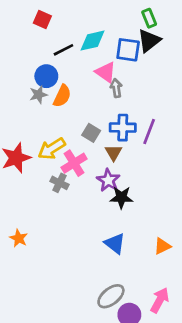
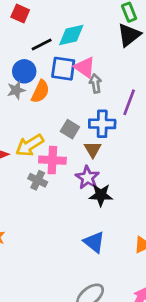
blue square: (128, 50) -> (63, 69), moved
purple line: (149, 132) -> (129, 102), moved
pink cross: (74, 163) -> (52, 160), turned 35

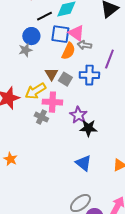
gray arrow: (95, 83) -> (84, 45), turned -72
orange semicircle: (40, 91) -> (68, 51), moved
brown triangle: (93, 149) -> (51, 74), moved

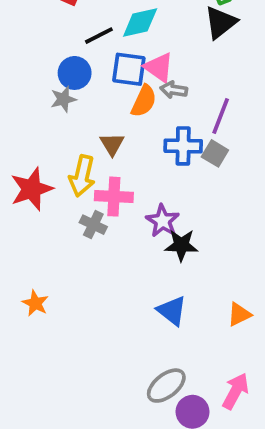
gray square: (65, 79) -> (215, 153), moved
yellow arrow: (35, 91) -> (82, 176), turned -45

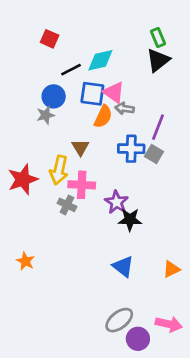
pink arrow: (236, 391) -> (169, 324), turned 75

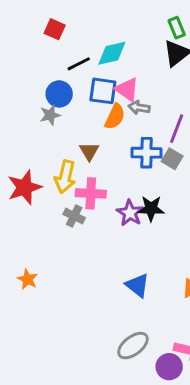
black star: (130, 220) -> (151, 208), moved
purple circle: (138, 339) -> (169, 367), moved

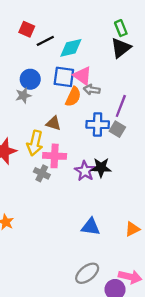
black line: (79, 64) -> (45, 41), moved
brown triangle: (89, 151) -> (53, 123), turned -42
blue triangle: (137, 285) -> (91, 227), turned -30

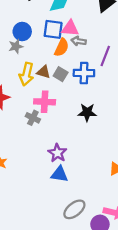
pink triangle: (82, 76) -> (70, 28), turned -30
gray square: (117, 129) -> (61, 74), moved
yellow arrow: (35, 143) -> (26, 74), moved
purple star: (85, 171) -> (57, 153), moved
blue triangle: (91, 227) -> (59, 174), moved

